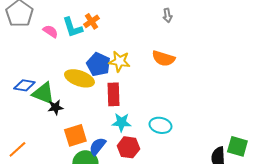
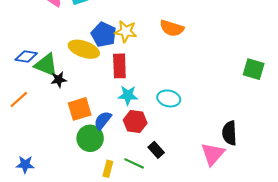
green square: (237, 146) -> (254, 69), moved
orange line: (17, 149) -> (19, 100), moved

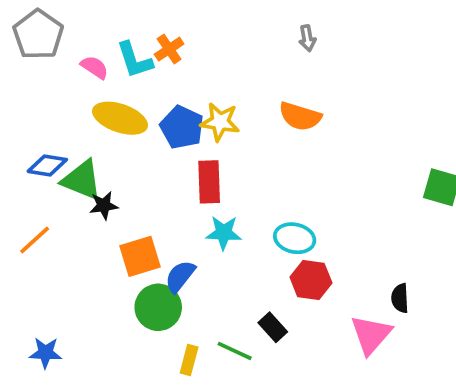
yellow ellipse: (84, 49) -> (120, 118), moved
red hexagon: (135, 122) -> (311, 280), moved
black semicircle: (230, 133) -> (400, 298), size x0.7

